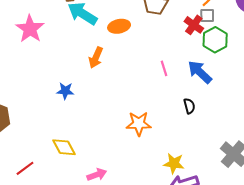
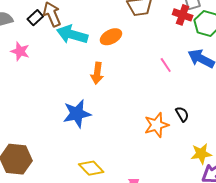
pink star: (30, 29) -> (20, 51), moved, size x0.7
blue star: (65, 91) -> (77, 114), size x1.6
black semicircle: (189, 106) -> (182, 114), moved

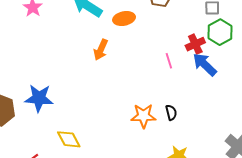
red cross: (183, 15) -> (195, 44), moved, turned 30
blue star: (77, 114) -> (39, 98), moved

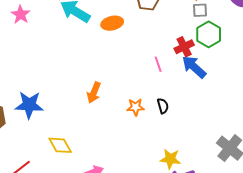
orange arrow: (101, 50) -> (94, 93), moved
black semicircle: (171, 112) -> (163, 106), moved
orange star: (143, 116) -> (136, 107), moved, size x0.7

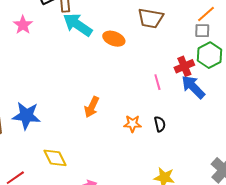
orange ellipse: (112, 23) -> (114, 39), turned 30

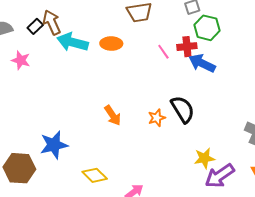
red cross: (184, 66) -> (187, 47), turned 36
pink line: (157, 82) -> (163, 52), moved
orange arrow: (92, 107) -> (113, 115), turned -40
black semicircle: (160, 124) -> (183, 109), size x1.8

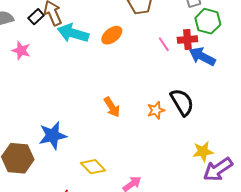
orange ellipse: (111, 44) -> (112, 35), turned -40

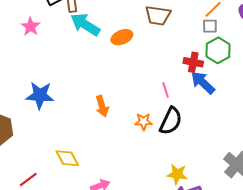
pink line: (164, 44) -> (166, 90), moved
black semicircle: (182, 102) -> (171, 121), turned 40
blue star: (53, 136) -> (40, 95), moved

